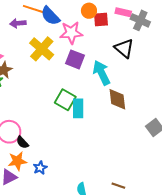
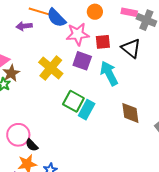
red square: (101, 20) -> (103, 42), moved
yellow cross: (42, 49) -> (51, 68), moved
brown diamond: (117, 99) -> (130, 113), moved
cyan rectangle: (78, 108) -> (87, 110), turned 30

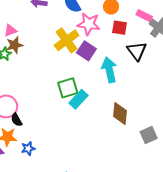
red square: (103, 42) -> (119, 28), moved
yellow cross: (51, 68) -> (67, 40), moved
green square: (73, 101) -> (68, 88), turned 30

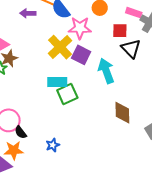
red square: (119, 28) -> (120, 31), moved
cyan rectangle: (78, 99) -> (57, 82), moved, turned 54
blue star: (28, 148) -> (53, 145), moved

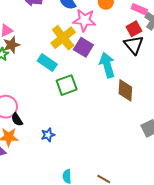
red square: (120, 31) -> (134, 29), moved, turned -35
cyan rectangle: (57, 82) -> (47, 63), moved, turned 30
brown diamond: (122, 113) -> (125, 90), moved

